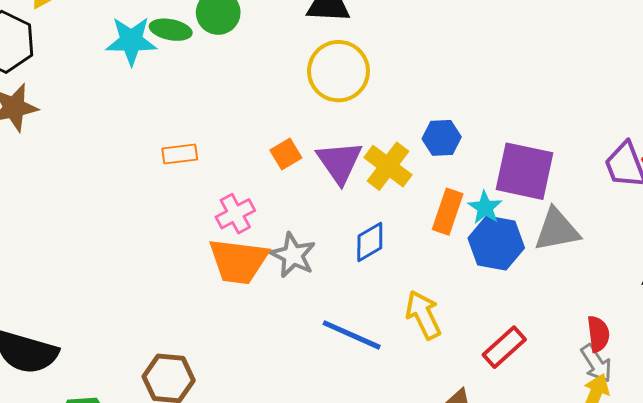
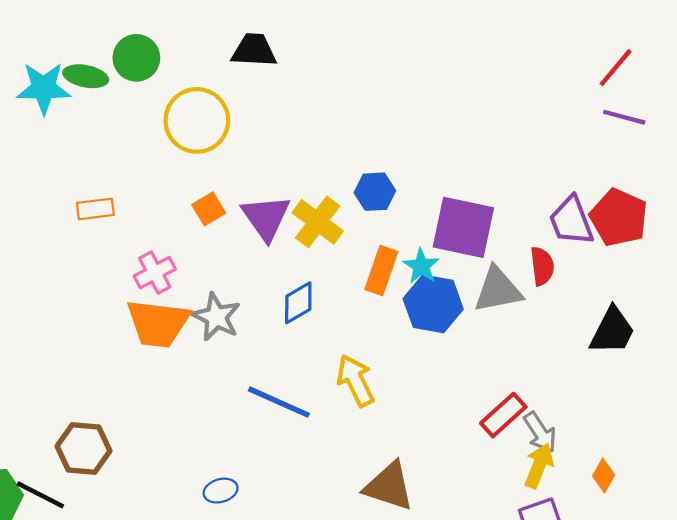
yellow circle: (338, 71) -> (197, 120), moved
red semicircle: (598, 334) -> (542, 266), moved
red rectangle: (504, 347) -> (503, 415), moved

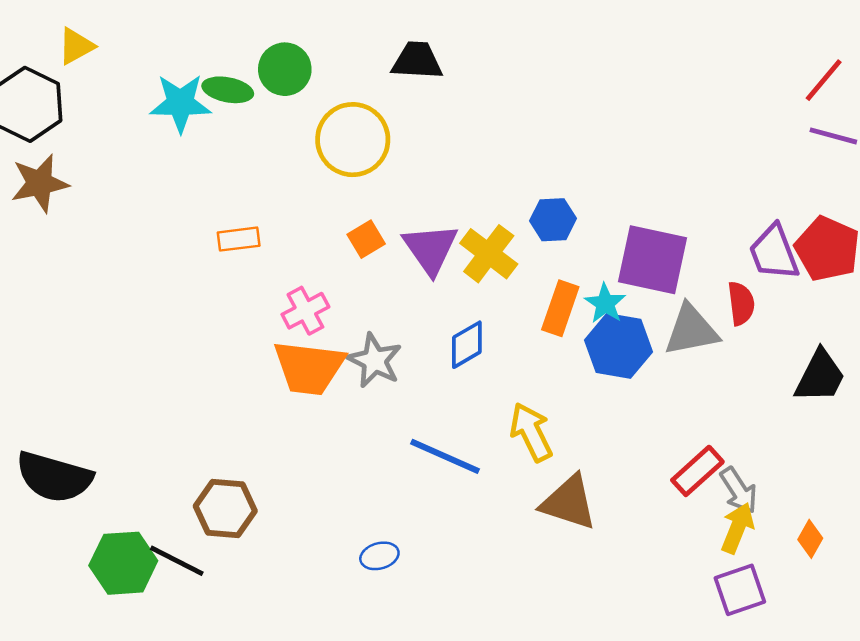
brown triangle: (389, 486) -> (569, 502), moved

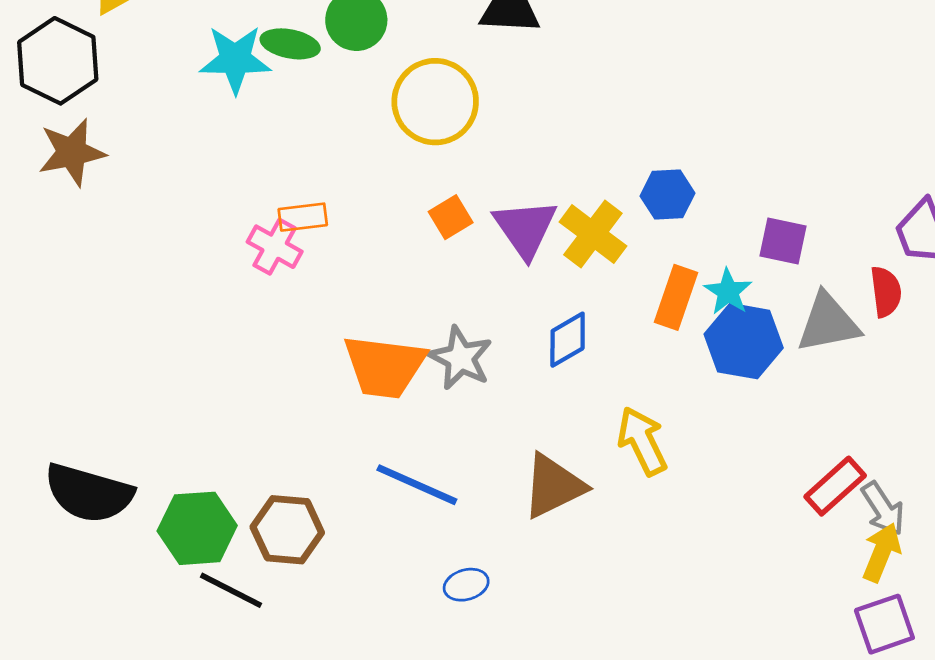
purple square: (653, 260) -> (783, 241), size x0.6
pink cross: (305, 311) -> (275, 247), moved, turned -33
blue line: (445, 456) -> (417, 485), moved
brown triangle: (569, 502) -> (553, 486), moved, turned -44
green hexagon: (123, 563) -> (197, 528), moved

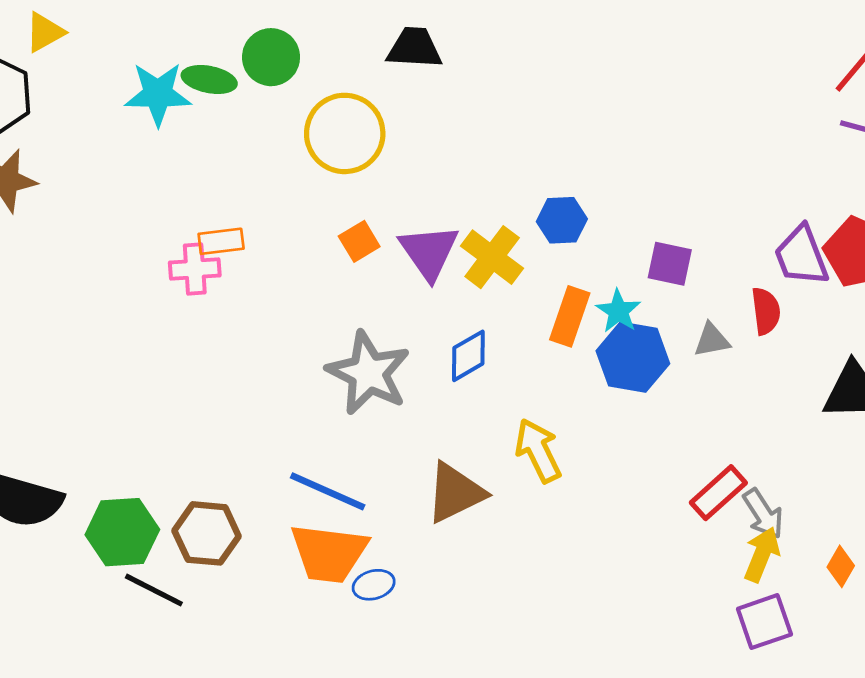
pink cross: (275, 247) -> (195, 269), turned -33
gray triangle: (828, 323) -> (712, 340), size x0.6
gray star: (461, 358) -> (368, 373), size x1.4
orange trapezoid: (384, 366) -> (329, 553), moved

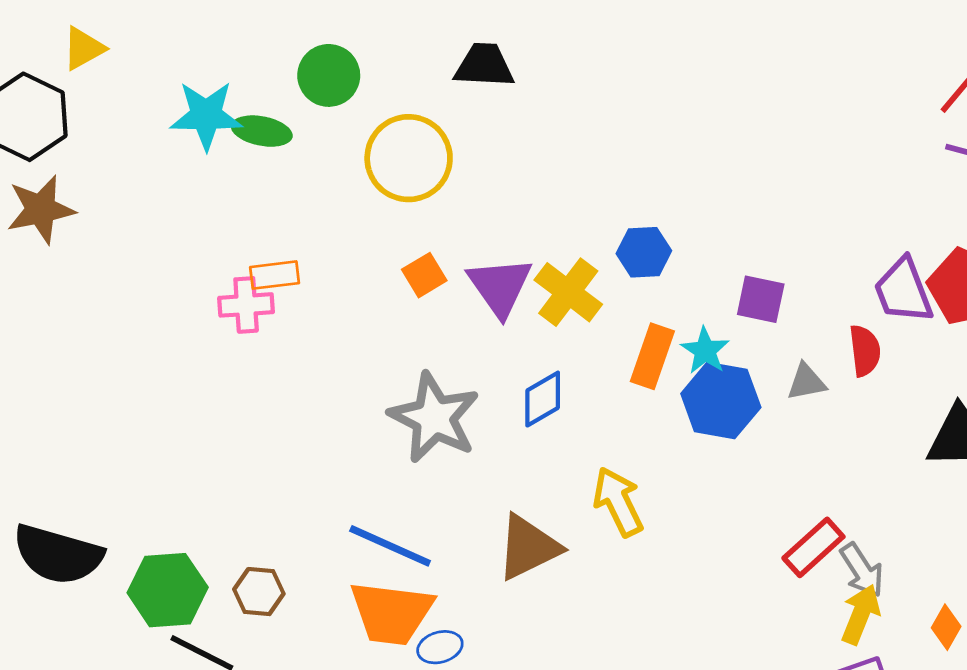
green ellipse: (209, 79) -> (262, 131), moved
brown hexagon: (207, 533) -> (259, 592), size x0.7

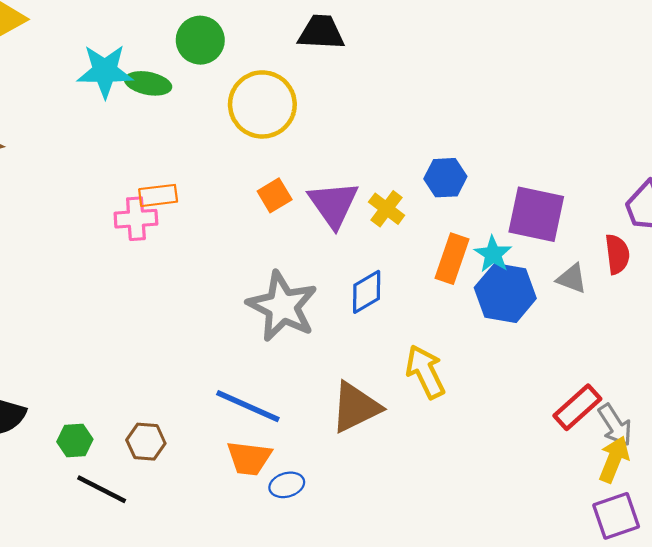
yellow cross: (568, 292) -> (387, 209), size x0.7
purple square: (761, 299) -> (536, 214), size x1.5
gray triangle: (806, 382) -> (572, 279), turned 32
green hexagon: (168, 590) -> (75, 441), size x0.6
orange trapezoid: (391, 613) -> (249, 458), size x0.7

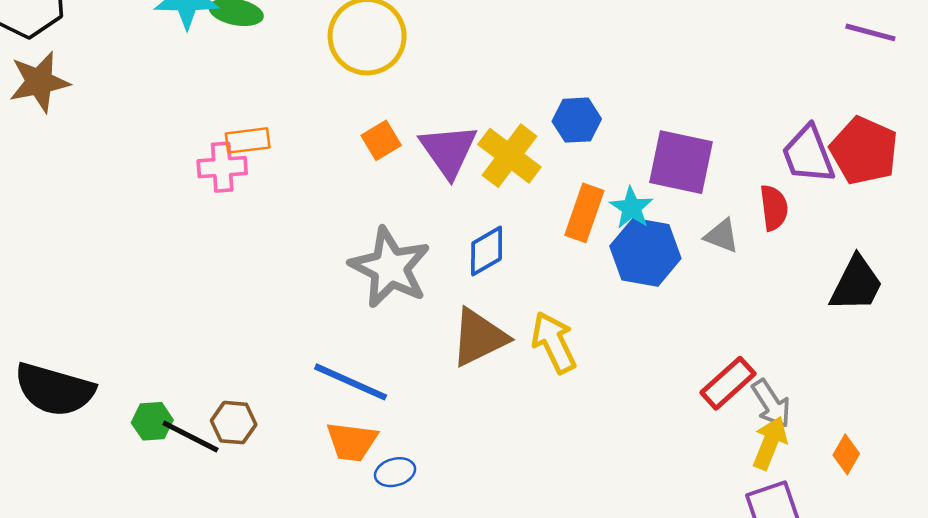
yellow cross: (387, 209) -> (509, 156), size x1.5
brown triangle: (356, 407) -> (479, 337), moved
black line: (102, 489) -> (190, 437), moved

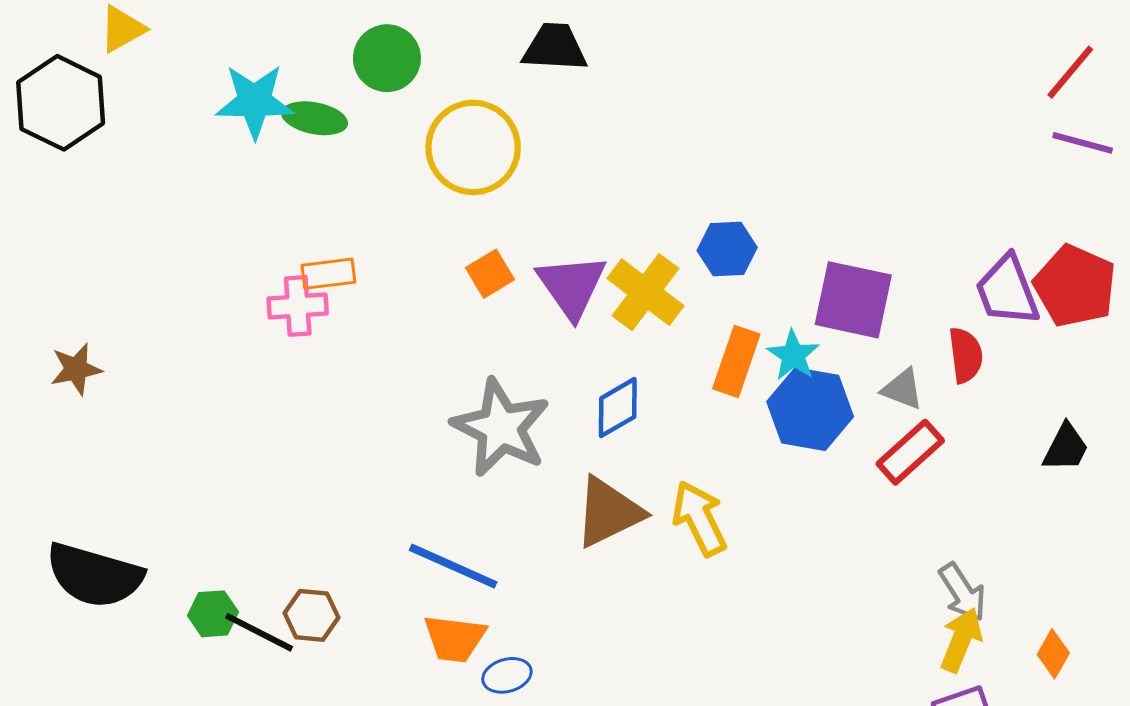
brown star: (39, 82) -> (76, 369), moved, size x0.7
black trapezoid: (856, 284) -> (1066, 448), size x0.7
red rectangle: (728, 383) -> (910, 452), moved

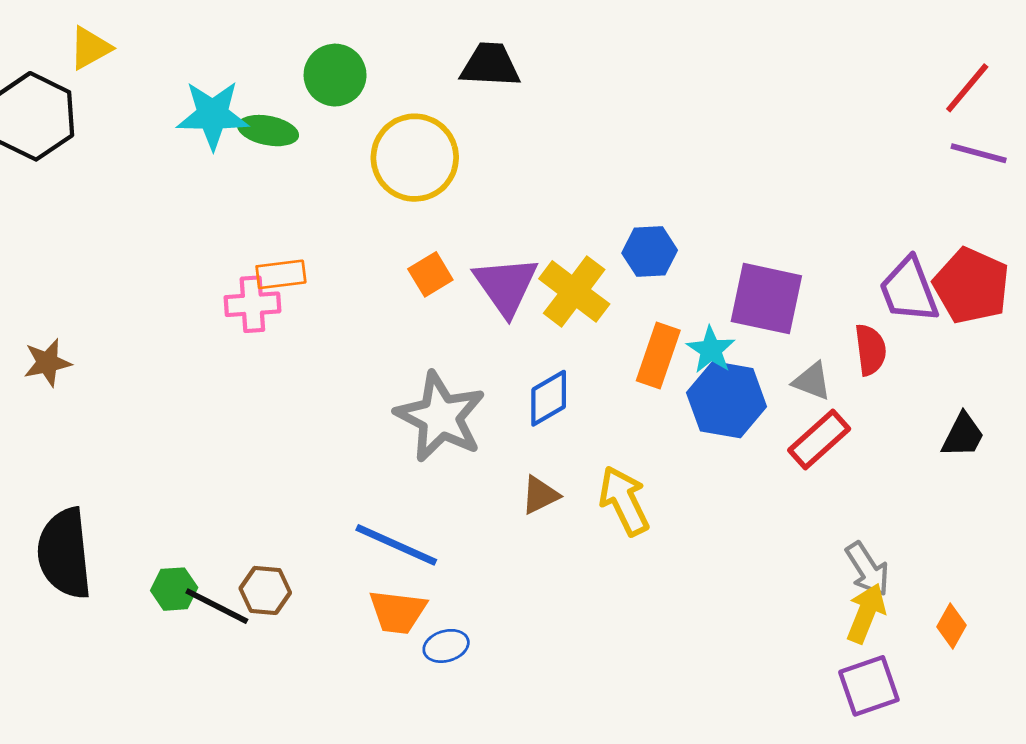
brown triangle: (609, 512) -> (540, 495), size x0.6
black semicircle: (94, 575) -> (64, 553), turned 68

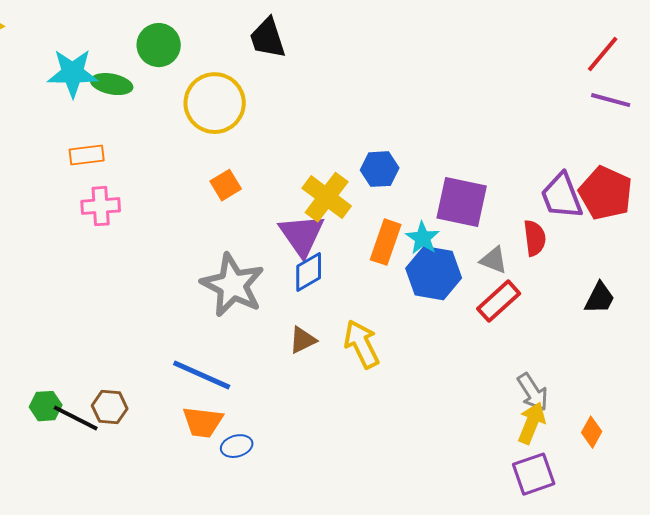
black trapezoid: (490, 65) -> (268, 38), turned -111
orange rectangle: (281, 274) -> (87, 155), moved
purple triangle: (506, 286) -> (302, 235), moved

